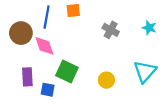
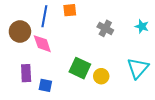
green square: (67, 72) -> (80, 68), moved

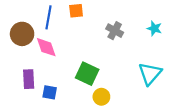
yellow circle: (101, 76) -> (101, 97), moved

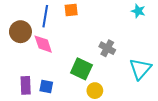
cyan star: (154, 28) -> (138, 11), moved
gray cross: (115, 31) -> (107, 48), moved
purple rectangle: (29, 79) -> (26, 85), moved

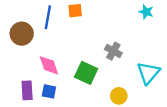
pink diamond: (43, 44) -> (49, 65), moved
yellow circle: (95, 91) -> (119, 96), moved

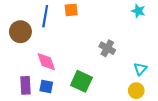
green square: (86, 73) -> (81, 81), moved
cyan triangle: (148, 73) -> (140, 69), size x0.6
yellow circle: (119, 96) -> (136, 91), moved

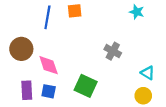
cyan star: (138, 11) -> (137, 12), moved
brown circle: (20, 32) -> (21, 49), moved
cyan triangle: (140, 69) -> (148, 73), turned -40

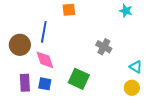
blue line: (47, 17) -> (44, 32), moved

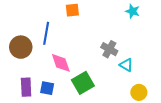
pink diamond: (45, 60) -> (61, 63), moved
cyan triangle: (136, 67) -> (126, 65), moved
green square: (79, 79) -> (83, 83), turned 35

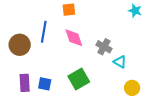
cyan star: (133, 11) -> (135, 11), moved
pink diamond: (61, 63) -> (74, 38), moved

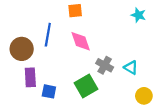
cyan star: (135, 11) -> (138, 15), moved
gray cross: (104, 47) -> (105, 65), moved
purple rectangle: (25, 83) -> (30, 77), moved

